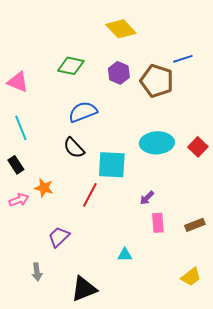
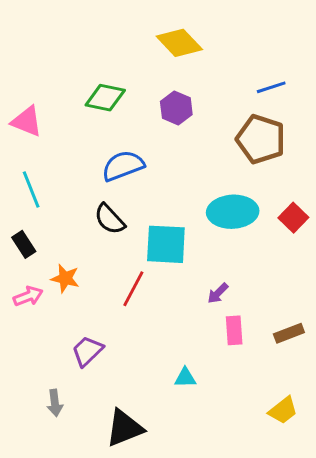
brown pentagon: (157, 81) -> (261, 139), moved

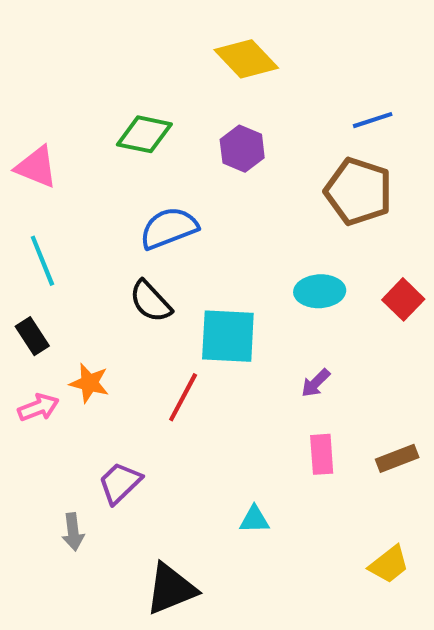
cyan ellipse: (233, 212) -> (320, 291), size x0.7
purple arrow: (218, 293) -> (316, 383), moved
gray arrow: (55, 403) -> (73, 532), moved

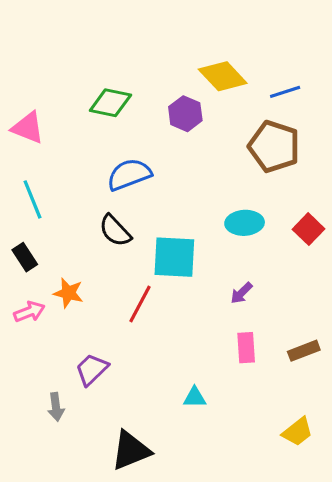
yellow diamond: (246, 59) -> (223, 76), moved

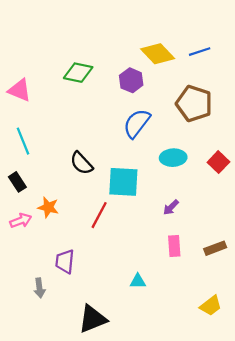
blue line: (285, 92) -> (200, 52), moved
blue semicircle: (129, 174) -> (137, 123), moved, turned -32
purple trapezoid: (92, 369) -> (65, 261), turned -40

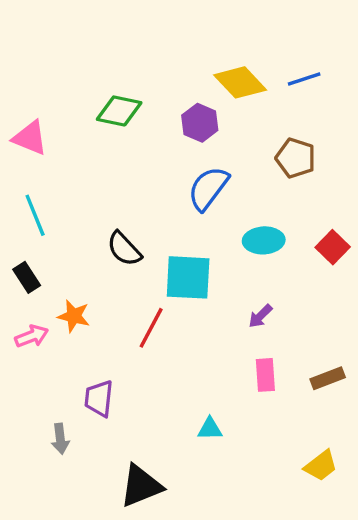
brown pentagon: (194, 104) -> (296, 158), size x0.7

